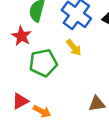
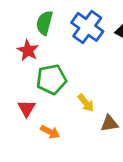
yellow arrow: (74, 48) -> (86, 103), moved
red triangle: (20, 101) -> (27, 108), moved, turned -30

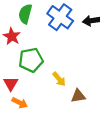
orange arrow: (50, 132) -> (20, 103), moved

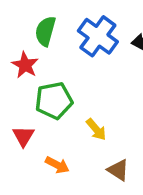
brown triangle: (78, 96) -> (118, 170), moved, turned 42
orange arrow: (20, 103) -> (57, 165), moved

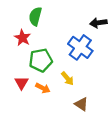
blue cross: (98, 36) -> (80, 47), moved
orange arrow: (57, 165) -> (43, 88), moved

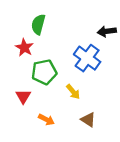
orange arrow: (43, 88) -> (46, 120), moved

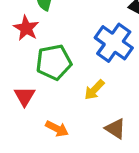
yellow arrow: (73, 92) -> (94, 90), turned 84

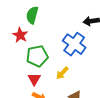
red triangle: (25, 96) -> (34, 79), moved

